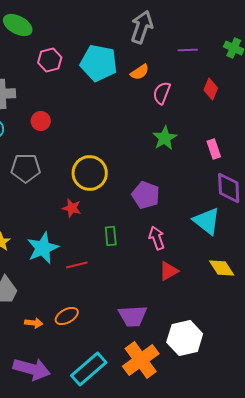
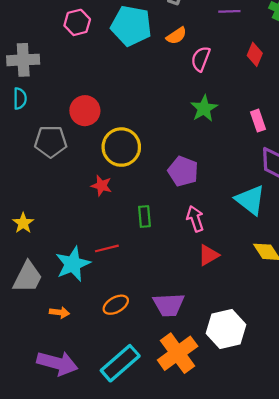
red circle: (41, 121) -> (85, 111), moved, size x1.4
cyan star: (43, 248) -> (73, 264), moved
orange ellipse: (67, 316) -> (116, 305), moved

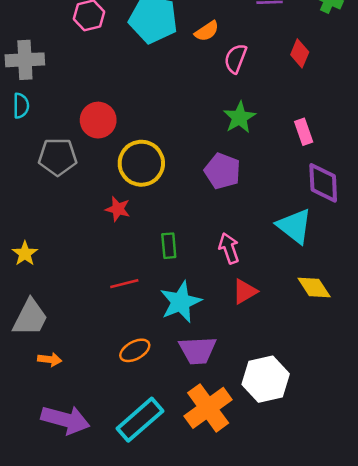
purple pentagon: (183, 171) -> (222, 171), moved
cyan star: (73, 264) -> (181, 302), moved
orange arrow: (60, 312) -> (50, 360), moved

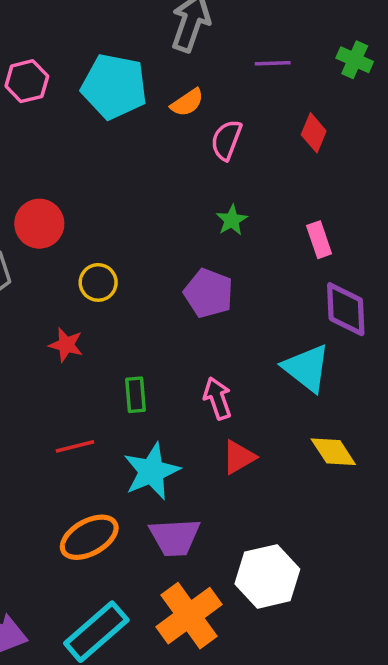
green star: (239, 117) -> (232, 220), size x0.7
yellow circle: (141, 163) -> (98, 282), size x0.6
orange ellipse: (135, 350) -> (89, 537), size x1.4

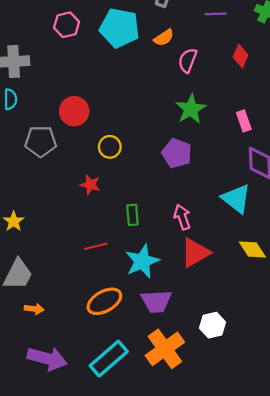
green star: (232, 220) -> (191, 109), size x1.6
red triangle: (239, 457) -> (195, 253), size x1.4
white hexagon: (267, 576) -> (212, 325), size x0.7

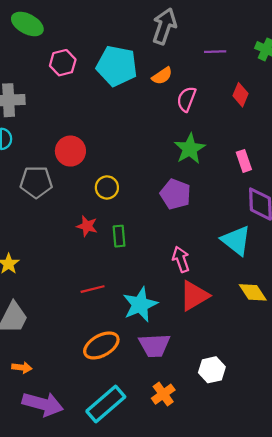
green rectangle: (132, 215) -> (119, 236), moved
orange arrow: (34, 309) -> (22, 368), moved
orange cross: (165, 349) -> (163, 394), size x0.6

